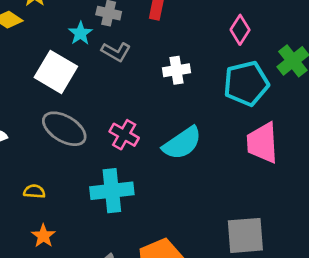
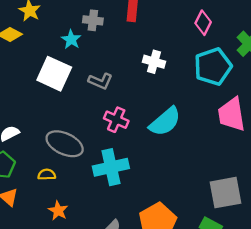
gray L-shape: (116, 52) -> (100, 81), moved
white cross: (176, 70) -> (154, 62), turned 30
gray ellipse: (64, 129) -> (65, 144), moved

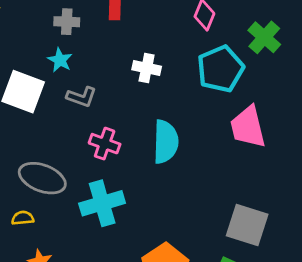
cyan star: (71, 39) -> (60, 60), moved
cyan semicircle: (165, 122) -> (166, 142), turned -44
gray square: (225, 193) -> (247, 225), turned 32

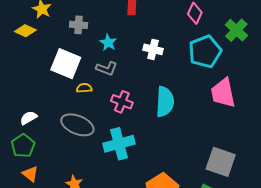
gray cross: (67, 22) -> (78, 25), moved
cyan star: (60, 60) -> (108, 42), moved
yellow semicircle: (23, 218) -> (84, 88), moved

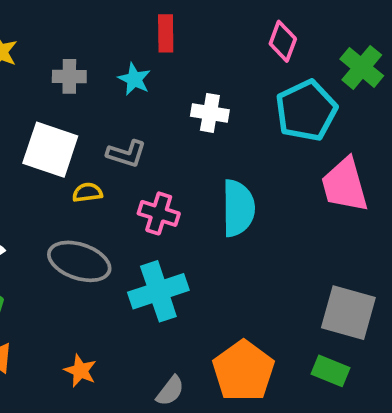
cyan star: (108, 42) -> (134, 79), moved

